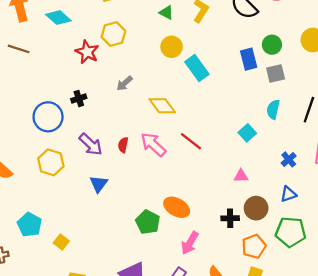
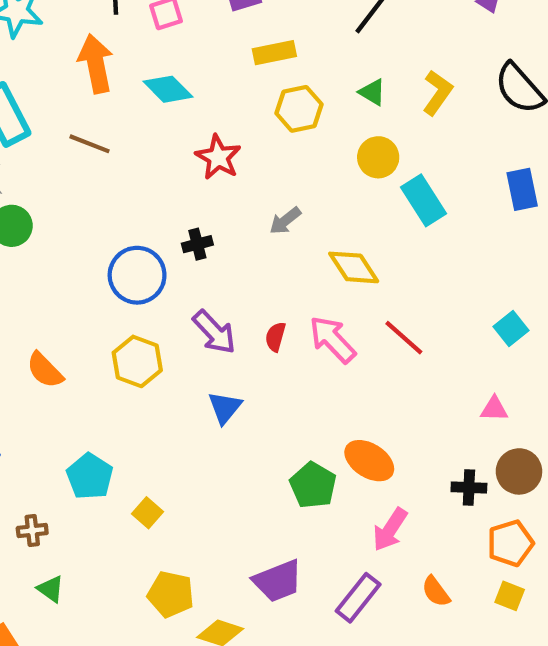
yellow hexagon: (113, 34) -> (299, 109), moved

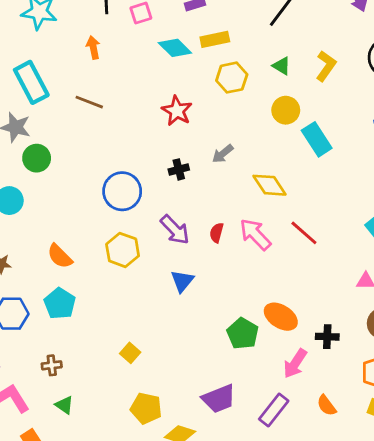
orange arrow: (96, 64) -> (93, 47), size x0.6
cyan diamond: (168, 89) -> (175, 48), moved
black cross: (197, 244) -> (179, 169), moved
cyan pentagon: (90, 476) -> (60, 304), moved
black cross: (469, 487) -> (327, 337), moved

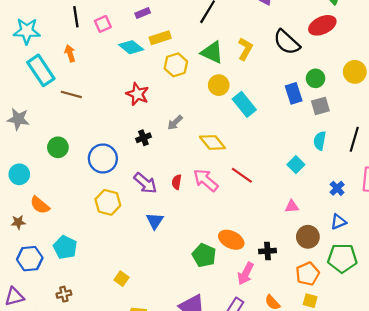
green triangle: (281, 66) -> (212, 52), size x1.6
cyan rectangle: (31, 82) -> (41, 70), moved
green circle: (37, 158) -> (58, 147), moved
orange semicircle: (60, 256) -> (40, 205), moved

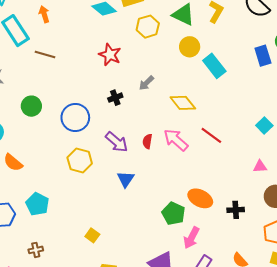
pink arrow: (246, 274) -> (191, 238), moved

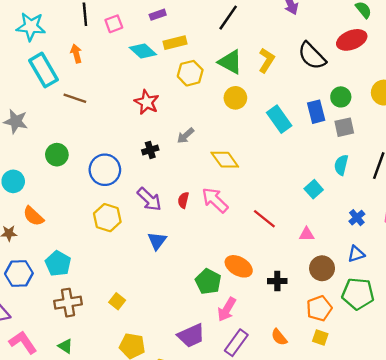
cyan rectangle: (214, 66) -> (279, 119), moved
red line: (211, 135) -> (264, 219), moved
brown cross: (36, 250) -> (68, 303), moved, size x1.6

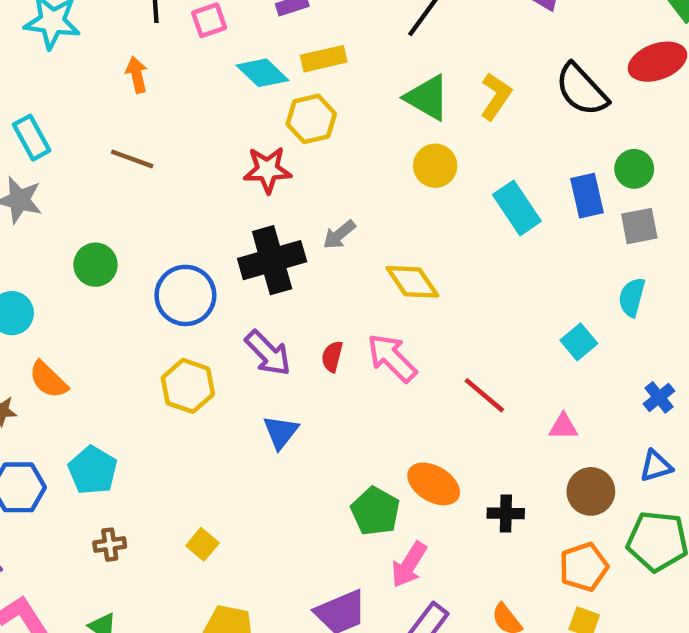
cyan rectangle: (43, 70) -> (32, 138), moved, size x0.7
yellow hexagon: (190, 73) -> (311, 119), moved
red star: (147, 102) -> (267, 170), turned -30
black cross: (150, 150) -> (272, 260), size x2.0
brown cross: (68, 303) -> (110, 545), size x0.6

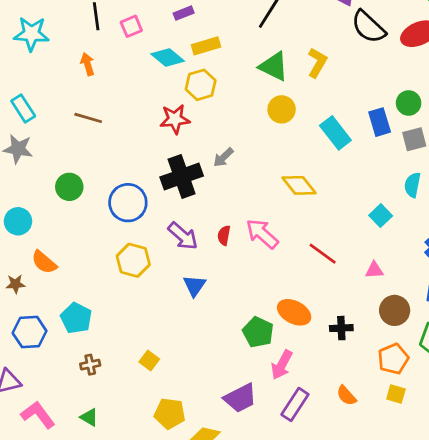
black semicircle: (582, 90) -> (368, 27), moved
yellow diamond: (412, 282) -> (299, 185), moved

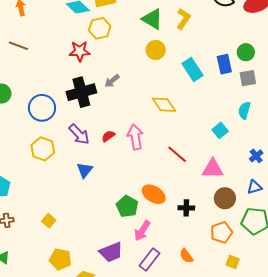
pink arrow: (262, 234) -> (135, 137), turned 35
red semicircle: (224, 235) -> (108, 136), turned 40
pink triangle: (374, 270) -> (213, 169), size x1.6
yellow square: (396, 394) -> (233, 262), moved

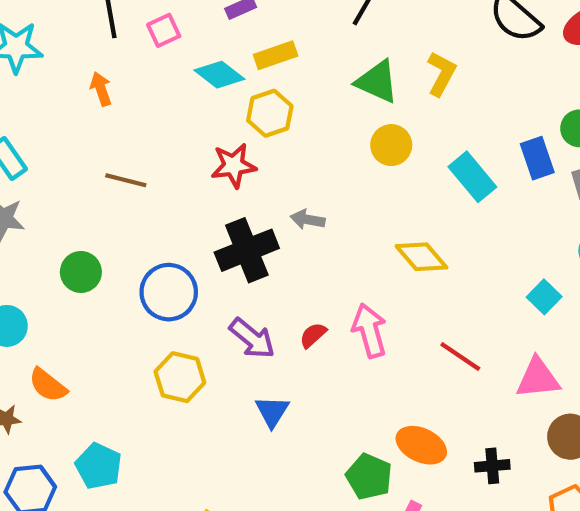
brown line: (18, 46) -> (126, 180), moved
gray arrow: (112, 81) -> (308, 220), turned 56

